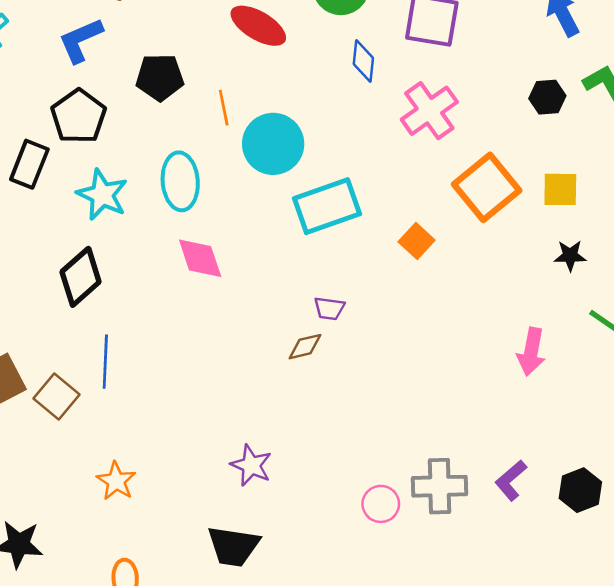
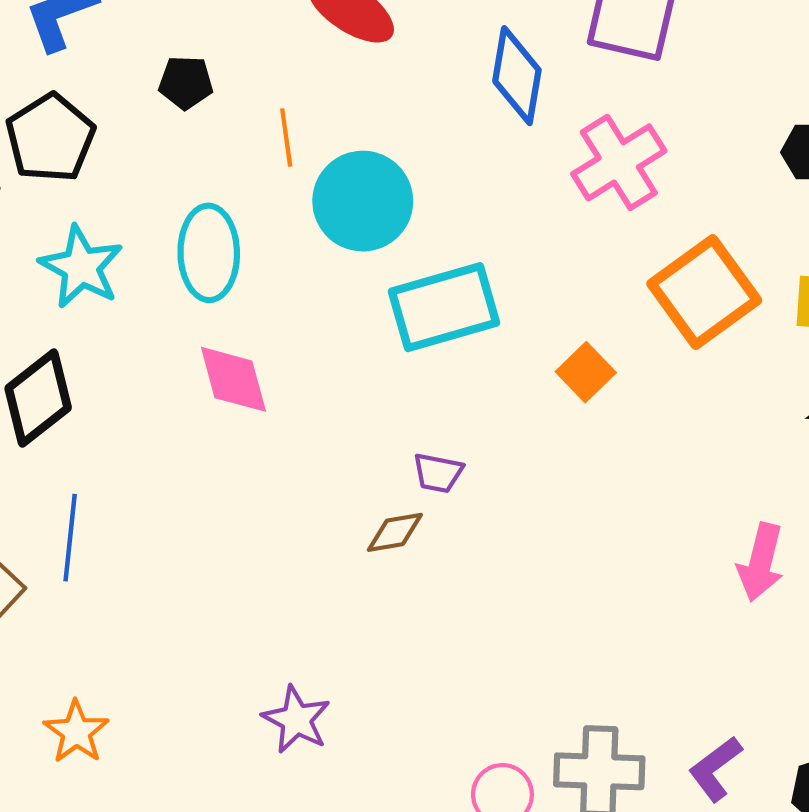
blue diamond: (363, 61) -> (517, 76), size x1.4
black pentagon: (160, 77) -> (186, 82), size x0.7

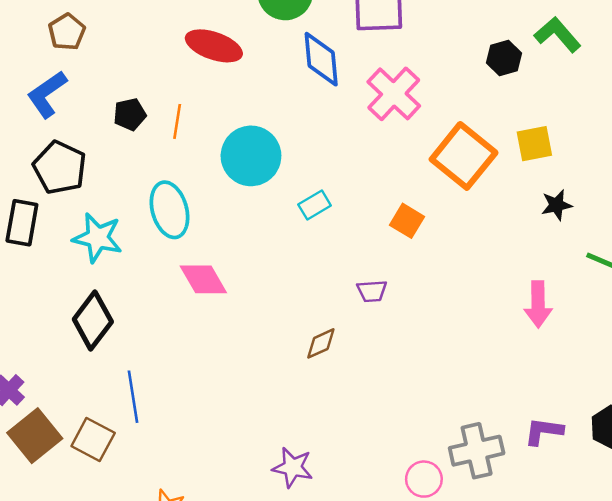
orange line: (286, 138) -> (177, 121), moved, turned 32
cyan rectangle: (444, 307) -> (315, 205), size x0.5
purple trapezoid: (438, 473) -> (372, 291), moved
purple L-shape: (715, 769) -> (544, 431), turned 60

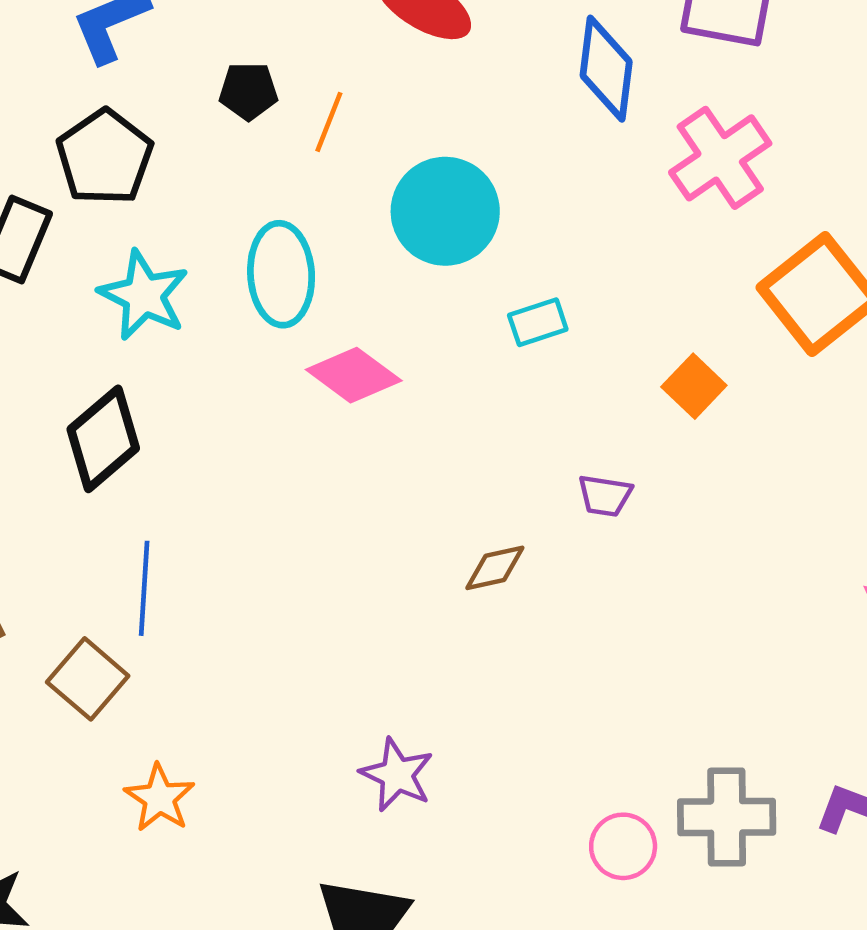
pink diamond: (203, 279) -> (354, 375), moved, turned -36
brown square: (93, 440) -> (88, 679), moved

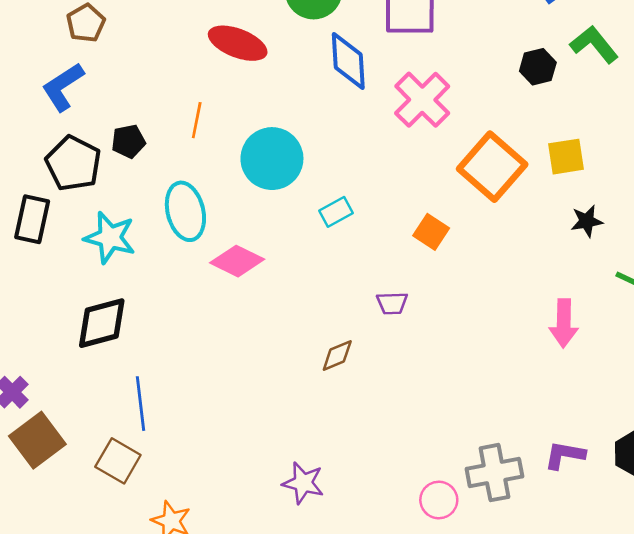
black pentagon: (248, 91) -> (128, 141), moved
black diamond: (103, 439) -> (102, 323), turned 36

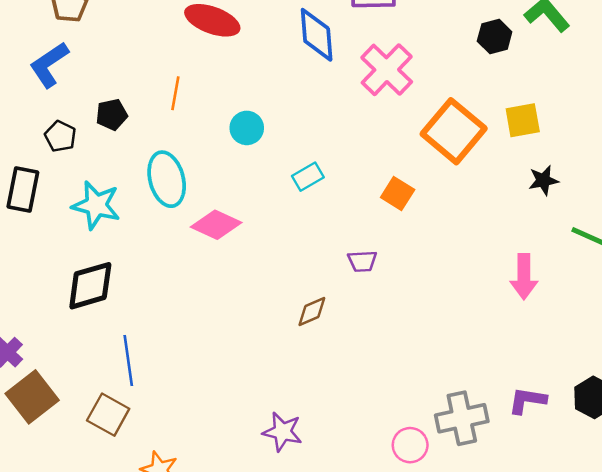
cyan circle: (272, 159) -> (247, 128), size x0.6
black pentagon: (73, 163) -> (60, 136), size x0.6

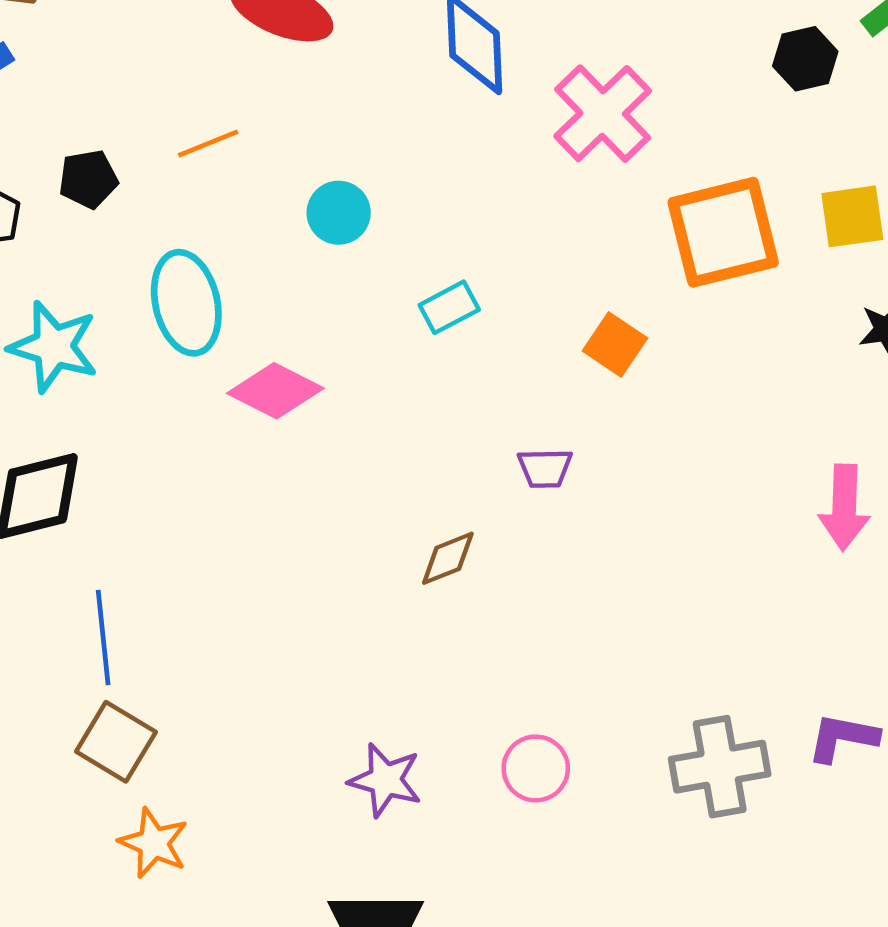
orange line: (175, 93) -> (208, 144), turned 56
orange square: (454, 131) -> (723, 232), turned 34
brown square: (108, 415) -> (116, 742), moved
pink circle: (410, 445) -> (536, 768), moved

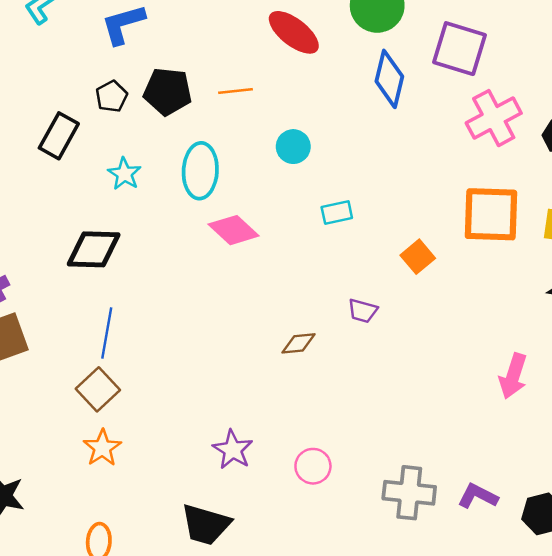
pink cross: (603, 114) -> (494, 118), moved
black pentagon: (88, 179) -> (168, 92), size x1.5
cyan star: (54, 347) -> (124, 174), size x0.7

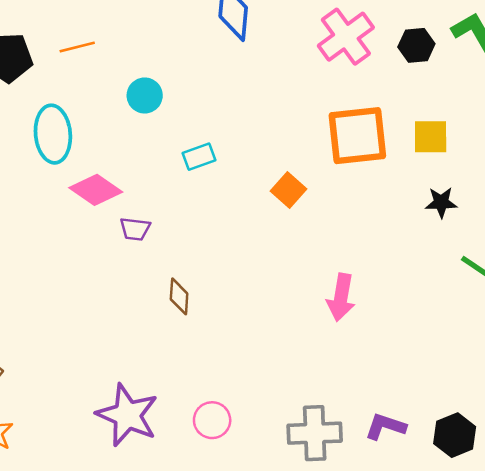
purple trapezoid: (363, 311) -> (135, 229), moved
brown diamond: (299, 343) -> (179, 296), turned -72
pink arrow: (513, 376) -> (341, 297), moved
purple star: (233, 450) -> (127, 415), size x1.5

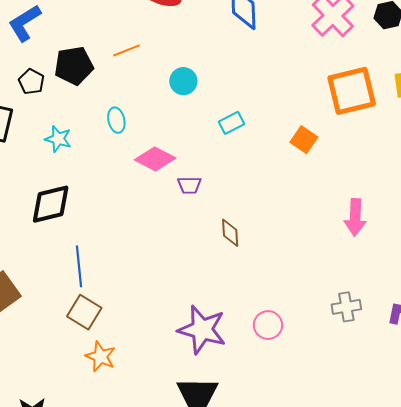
cyan ellipse: (53, 134) -> (116, 120), size x0.6
gray cross: (315, 433) -> (346, 307), moved, size x0.7

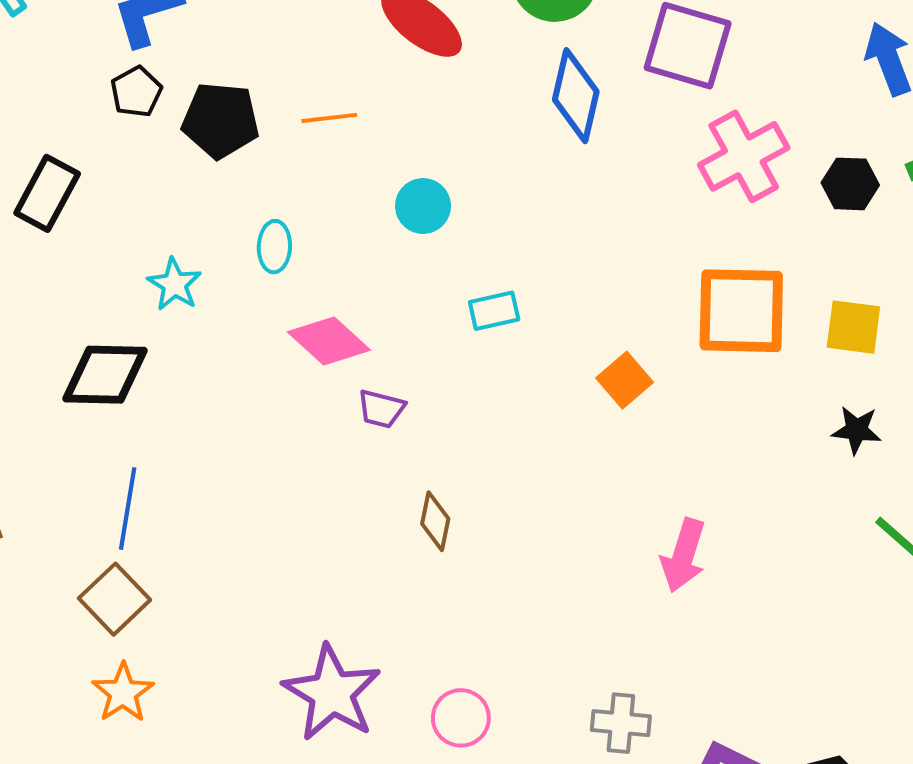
black pentagon: (31, 82) -> (136, 92), moved
cyan star: (58, 139) -> (174, 284), moved

